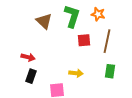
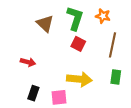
red square: (84, 40) -> (78, 44), moved, turned 32
yellow arrow: (76, 73) -> (79, 79), size x1.6
black rectangle: (31, 76) -> (33, 93), moved

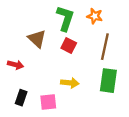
brown triangle: (45, 24) -> (37, 39), moved
green rectangle: (116, 77) -> (108, 81), size x1.5
yellow arrow: (79, 79) -> (70, 83), size x0.7

